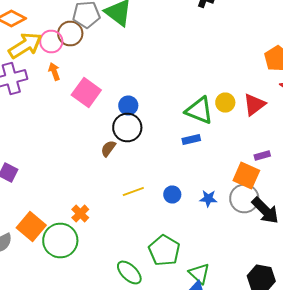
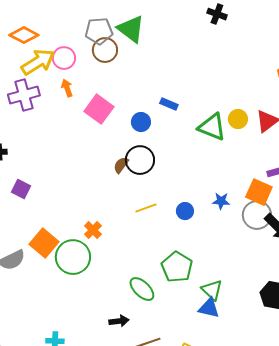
brown circle: (70, 34) -> (105, 50), moved
black circle: (127, 128) -> (140, 160), moved
blue rectangle: (191, 140) -> (169, 104), moved, turned 36
blue star: (208, 198) -> (221, 201), moved

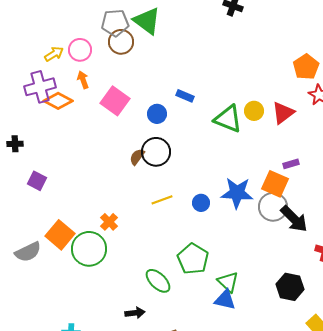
orange diamond: (24, 35) -> (58, 101), moved
yellow arrow: (38, 62) -> (54, 54), size x0.6
blue star: (221, 201) -> (237, 193), size x1.8

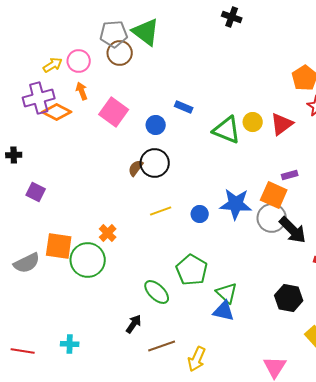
orange square: (60, 235) -> (59, 246), turned -32
black arrow: (135, 313) -> (134, 324), turned -48

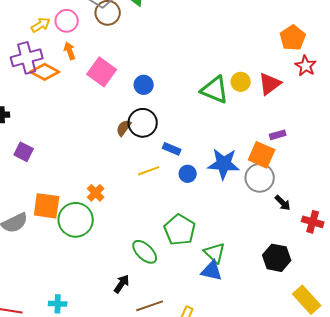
blue rectangle: (184, 107) -> (172, 149), moved
black arrow: (293, 230) -> (283, 203), moved, size x0.6

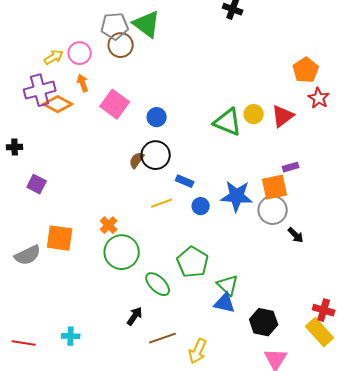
orange square: (262, 155) -> (275, 187), turned -36
green circle: (76, 220) -> (122, 252), moved
red cross: (313, 222) -> (324, 310), moved
black hexagon: (277, 258) -> (264, 322), moved

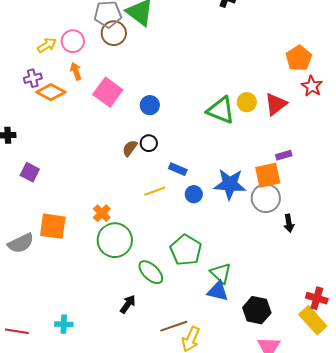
purple cross: (40, 90) -> (33, 78), size x0.6
black circle: (156, 155) -> (149, 143), size x0.6
black arrow: (296, 235) -> (289, 223), turned 36
brown line: (163, 338) -> (174, 326), moved

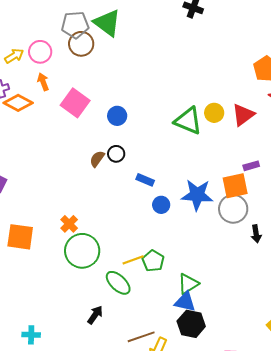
yellow line: (155, 191) -> (133, 260), moved
green pentagon: (186, 250) -> (153, 261), size x0.7
green triangle: (221, 273) -> (188, 284), turned 45
black hexagon: (257, 310) -> (191, 324), moved

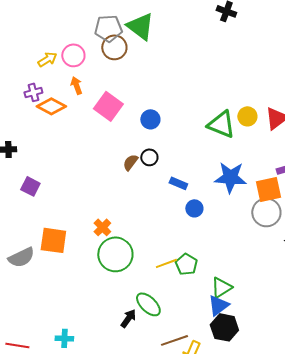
blue star: (197, 195) -> (230, 177), moved
green ellipse: (118, 283) -> (148, 304), moved
blue triangle: (185, 302) -> (218, 305), turned -50

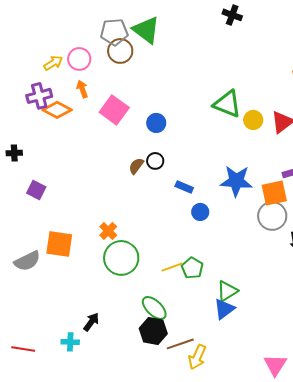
purple cross: (33, 92) -> (39, 96), size x1.4
green triangle: (221, 124) -> (227, 104), moved
black arrow: (128, 318) -> (91, 322), moved
black hexagon: (224, 327) -> (153, 331), moved

